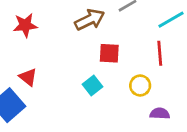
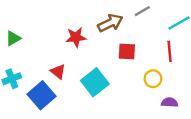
red star: (25, 25) -> (76, 37), moved
cyan square: (92, 86) -> (95, 82), moved, size x1.6

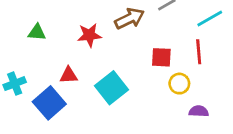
green triangle: (13, 38) -> (37, 32), moved, turned 35
red square: (127, 51) -> (161, 57), moved
red triangle: (58, 72) -> (69, 75), turned -42

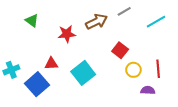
green triangle: (37, 32) -> (32, 21), moved, turned 32
red line: (199, 52) -> (158, 69), moved
red square: (161, 57) -> (120, 50), turned 35

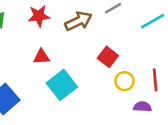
red star: (67, 34) -> (39, 16), moved
red triangle: (51, 64) -> (41, 57), moved

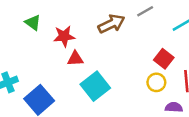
red star: (39, 16) -> (64, 36), moved
red square: (108, 57) -> (164, 59), moved

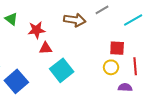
brown arrow: (111, 24) -> (75, 20), turned 35
red square: (164, 59) -> (117, 48), turned -35

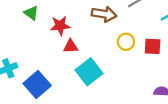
yellow circle: (111, 67) -> (126, 42), moved

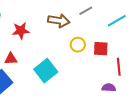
red triangle: (71, 46) -> (11, 59), moved

